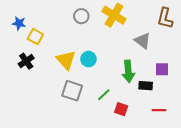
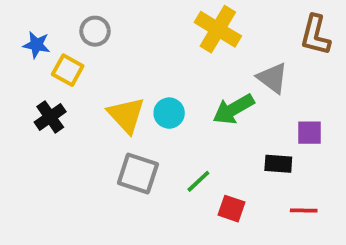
gray circle: (81, 16) -> (95, 31), moved
green arrow: (128, 71) -> (233, 109), moved, turned 65

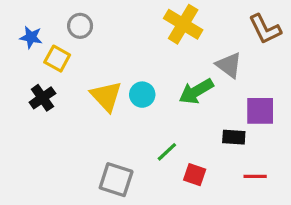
brown L-shape: (315, 35) -> (265, 29), turned -40
purple square: (309, 133) -> (260, 111), size x1.4
gray square: (138, 173) -> (116, 180), moved

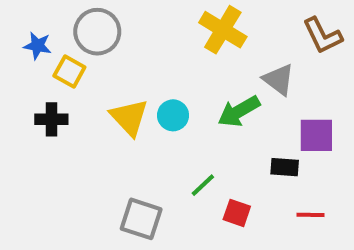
gray circle: (80, 26) -> (97, 32), size x1.5
black cross: (42, 98) -> (51, 119), turned 35

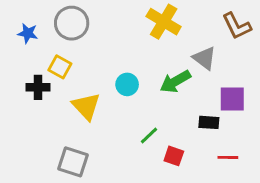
yellow square: (69, 71) -> (60, 67), moved
yellow triangle: (129, 117) -> (86, 106), moved
gray square: (141, 219) -> (73, 162), moved

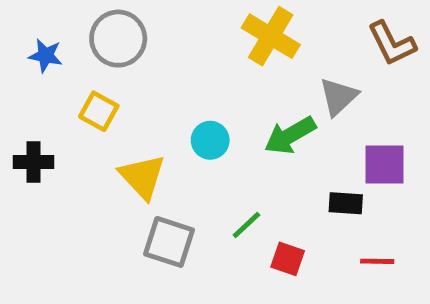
gray triangle: (204, 58) -> (338, 97), turned 40
black cross: (38, 87) -> (33, 162), moved
gray square: (73, 162) -> (169, 242), moved

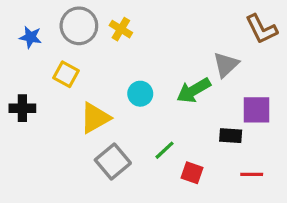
yellow cross: (271, 36) -> (121, 29), moved, size x0.6
yellow triangle: (142, 177) -> (95, 118), turned 44
gray square: (169, 242) -> (113, 161), turned 32

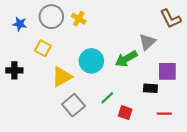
cyan circle: (140, 94) -> (91, 61), size x1.5

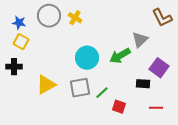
yellow square: (43, 48) -> (21, 42), moved
purple square: (167, 71) -> (159, 68), turned 36
yellow triangle: (62, 77) -> (46, 85), moved
gray square: (73, 105) -> (80, 88), moved, turned 30

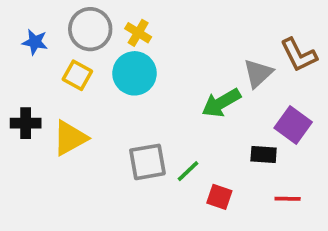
brown L-shape: (162, 18) -> (299, 55), moved
yellow square: (21, 42) -> (77, 75), moved
cyan circle: (87, 58) -> (134, 73), moved
yellow triangle: (46, 85) -> (70, 138), moved

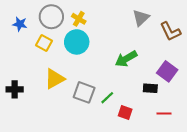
gray triangle: (258, 73) -> (141, 18), moved
black cross: (26, 123) -> (15, 89), moved
yellow triangle: (70, 138) -> (55, 79), moved
gray square: (147, 162) -> (84, 92), turned 30

